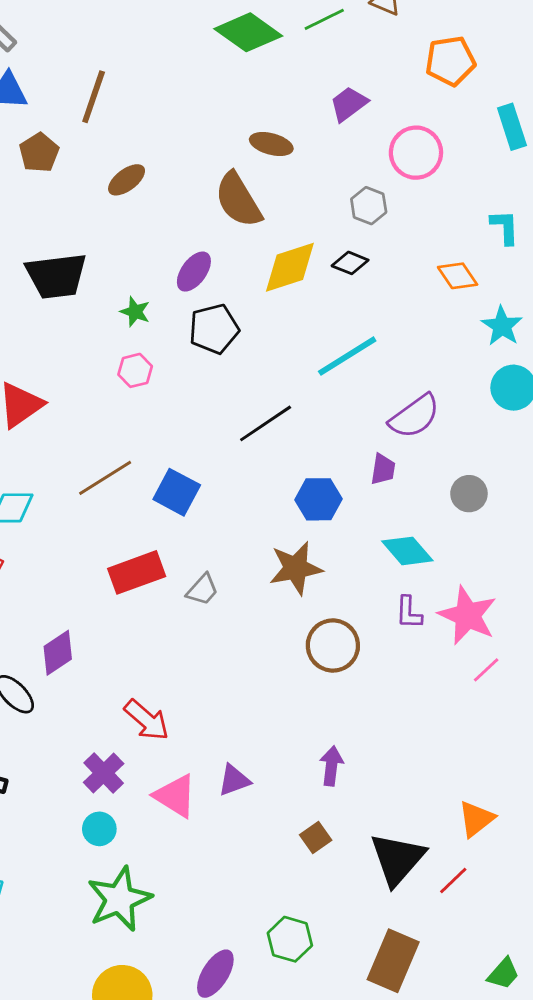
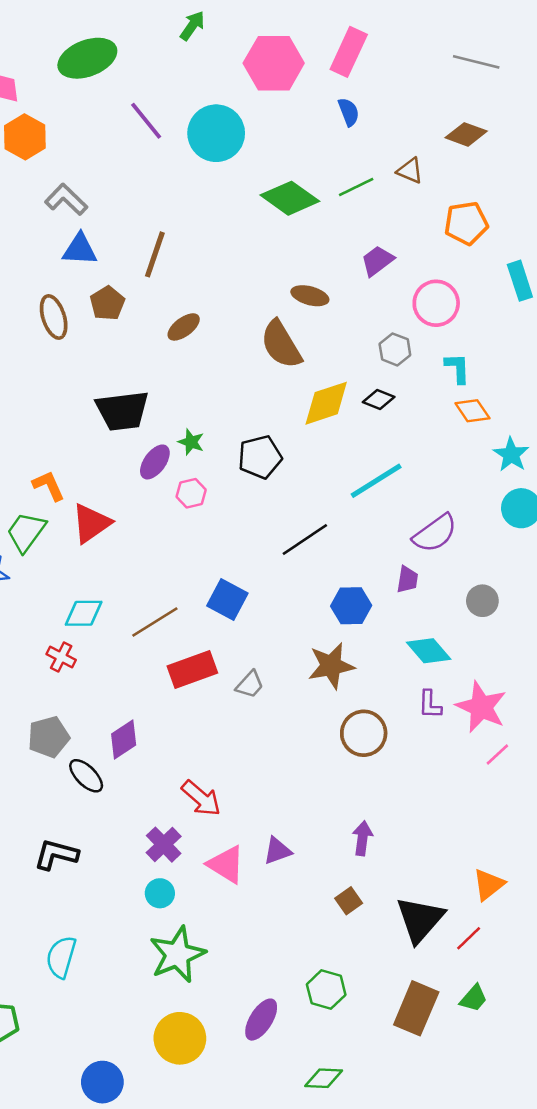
cyan L-shape: (505, 227) -> (457, 368), moved
purple ellipse: (194, 272) -> (155, 462), moved
brown line: (105, 478) -> (155, 622), moved
green trapezoid: (503, 974) -> (474, 998), moved

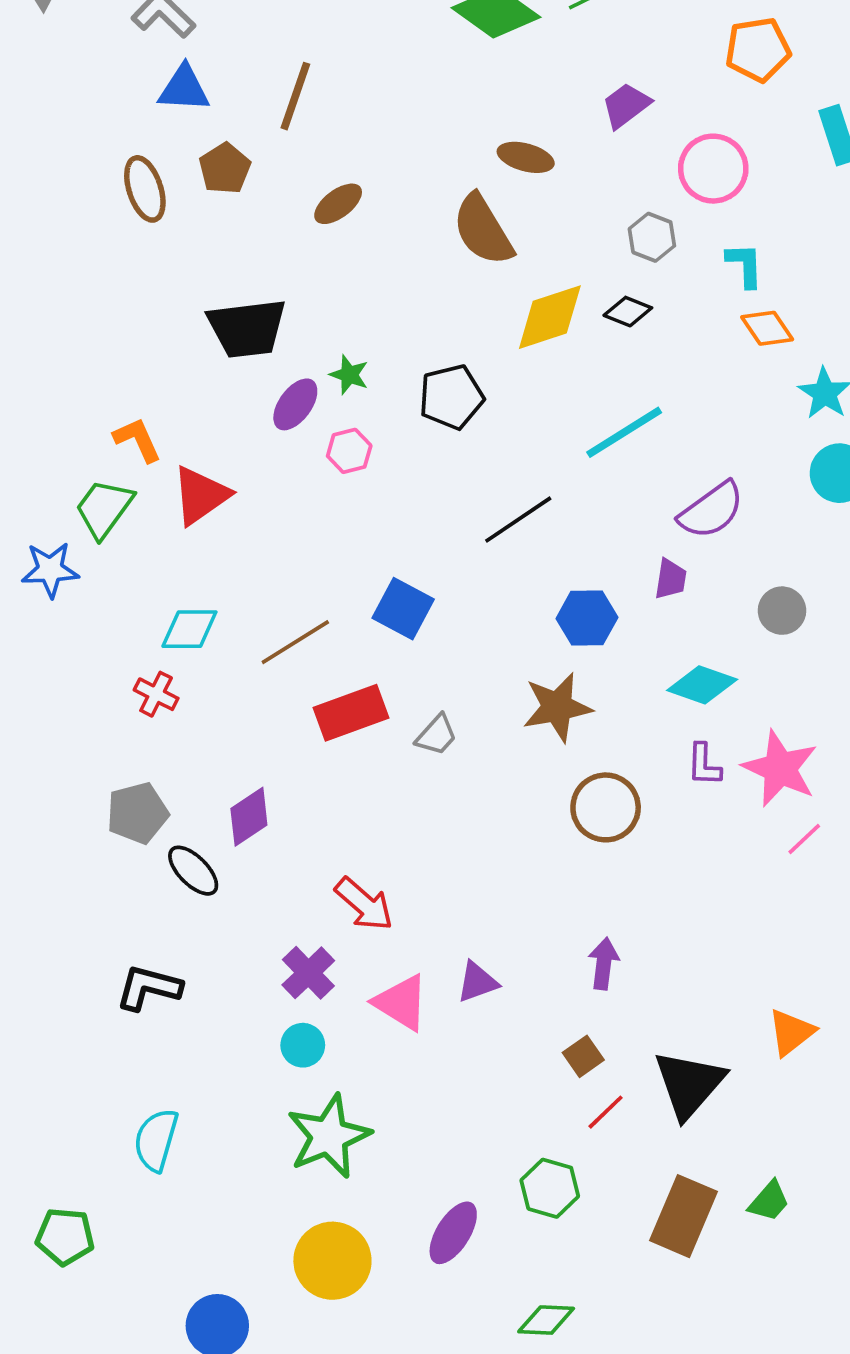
cyan diamond: (429, 651) -> (702, 685), turned -30
red line: (469, 938) -> (606, 1112), moved

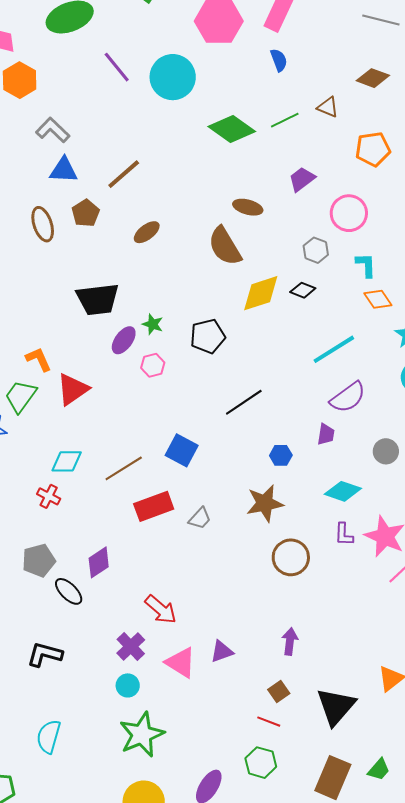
brown line: (295, 96) -> (124, 174), turned 30
cyan line: (624, 432) -> (334, 349), moved
blue hexagon: (587, 618) -> (281, 455), size x0.7
red line: (606, 1112) -> (269, 722), moved, turned 65

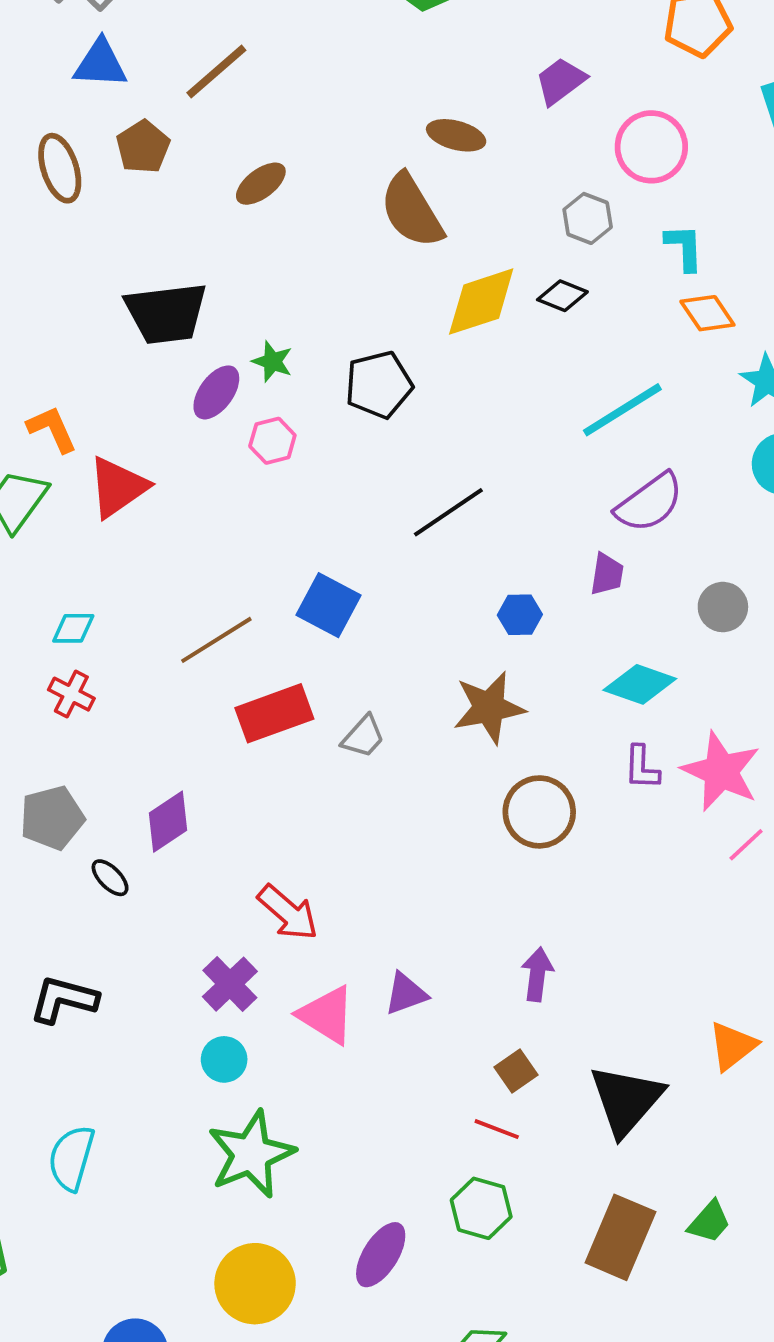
cyan diamond: (67, 461) -> (73, 628), moved, size x0.7
black ellipse: (69, 591) -> (110, 878), size x0.7

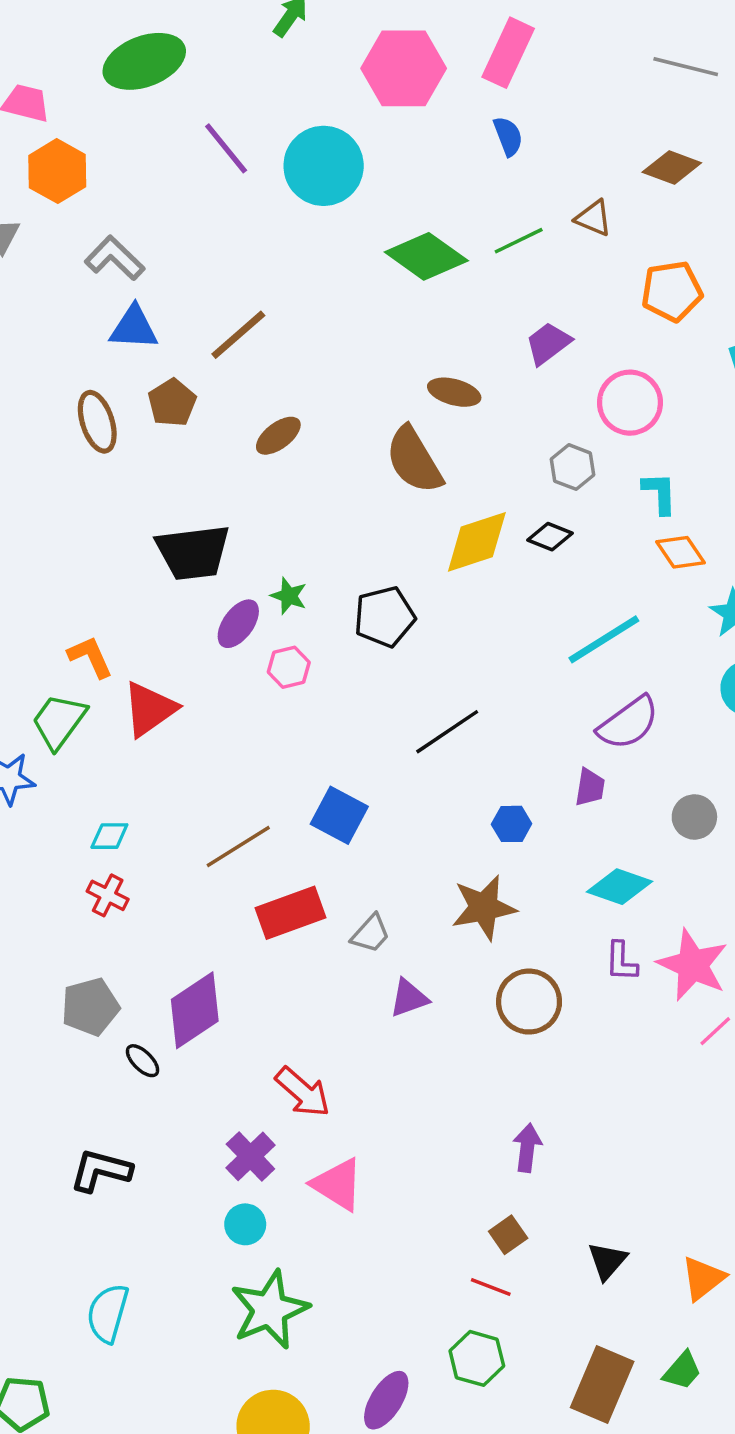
purple diamond: (168, 822) -> (195, 1010), size x1.4
purple triangle: (406, 994) -> (409, 998), moved
orange triangle: (733, 1046) -> (703, 1278), moved
black triangle: (626, 1100) -> (607, 1261), size x0.6

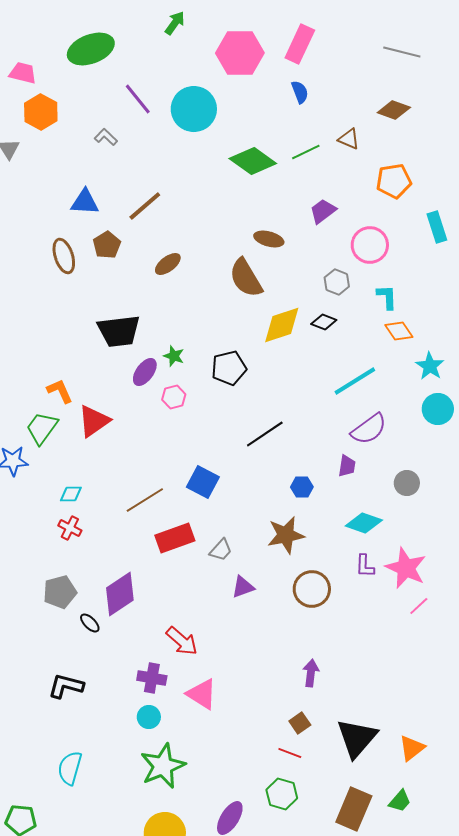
gray L-shape: (115, 258) -> (106, 137), moved, size x0.7
purple cross: (250, 1156) -> (152, 678), turned -36
black triangle: (607, 1261) -> (357, 738), size x1.8

